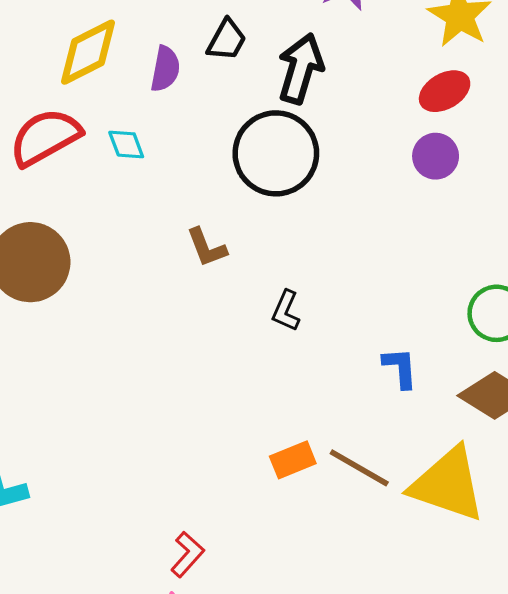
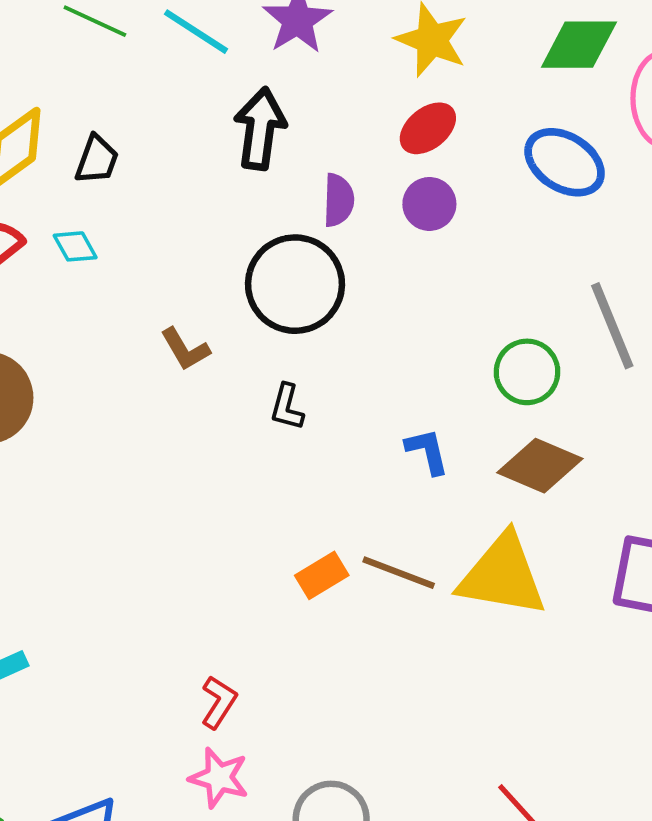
black trapezoid: (227, 40) -> (97, 160), moved
purple semicircle: (165, 69) -> (338, 200), moved
black circle: (276, 153) -> (295, 284), moved

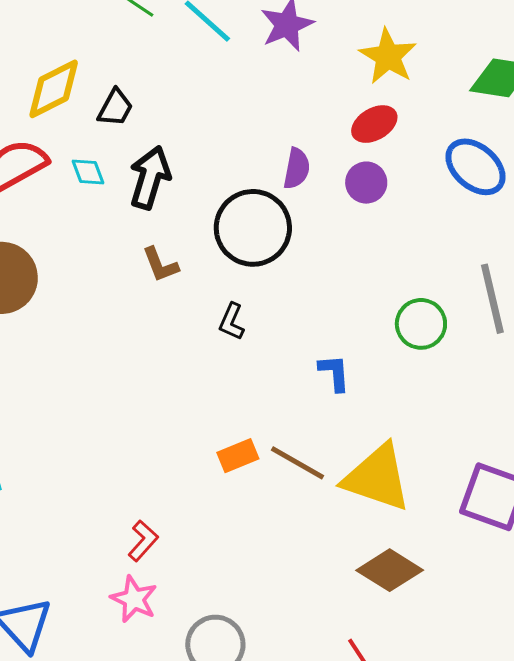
black arrow: (260, 129) -> (150, 178), moved
brown diamond: (540, 466) -> (390, 570), moved

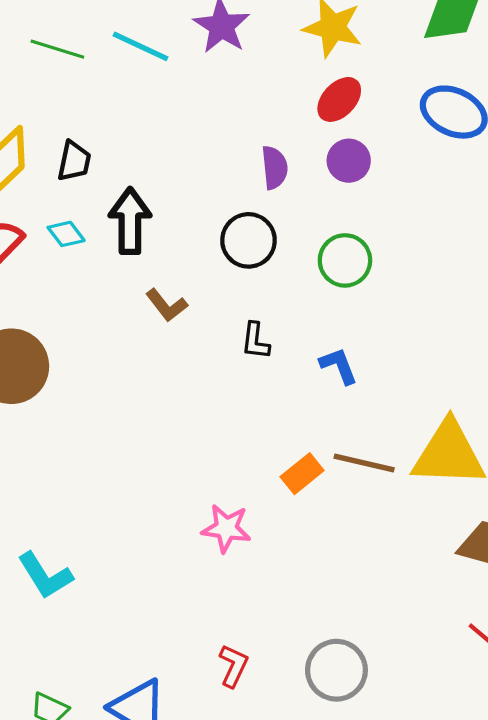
black circle: (253, 228) -> (249, 240), size x0.7
green circle: (421, 324) -> (345, 260), moved
blue L-shape: (334, 373) -> (339, 366), moved
red L-shape: (143, 541) -> (233, 666), moved
pink star: (134, 599) -> (226, 528), moved

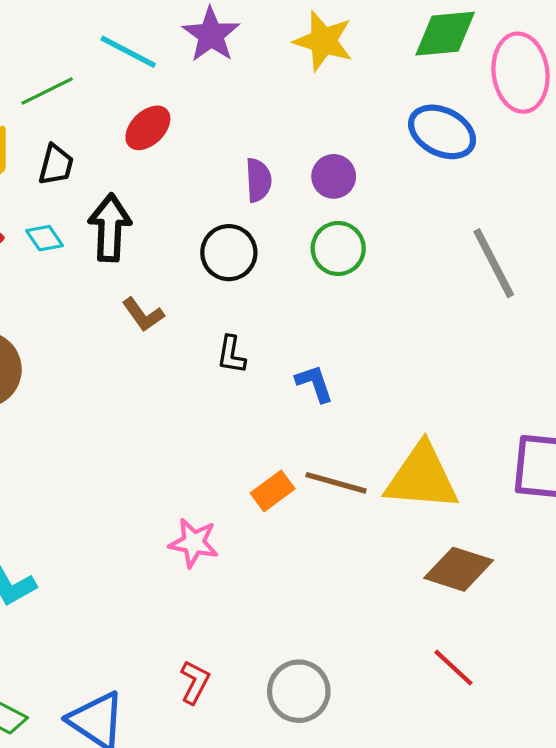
green line: (57, 49) -> (47, 91), moved, turned -46
red ellipse: (339, 99) -> (148, 128), moved
green circle: (345, 260) -> (338, 248), moved

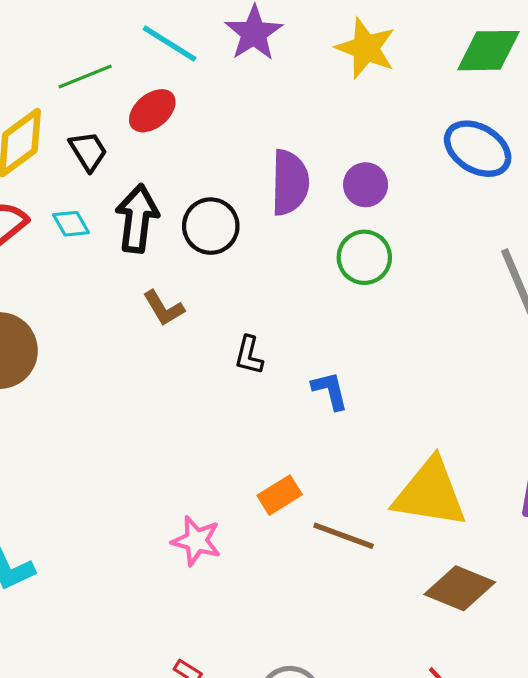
red ellipse: (148, 128) -> (152, 111), moved
black trapezoid: (56, 165) -> (88, 151), turned -51
purple semicircle: (258, 180) -> (290, 182), size x1.5
black circle: (229, 253) -> (211, 226), moved
brown line: (336, 483) -> (344, 536), moved

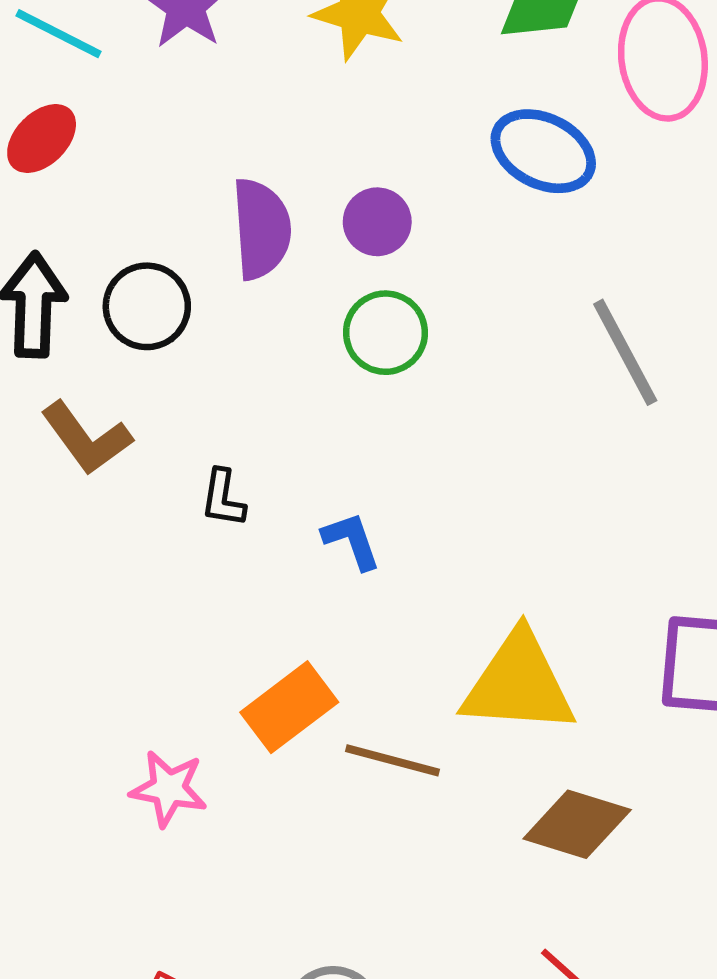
brown L-shape: (164, 308) -> (86, 438), size x1.4
orange rectangle: (280, 495) -> (289, 707), size x1.4

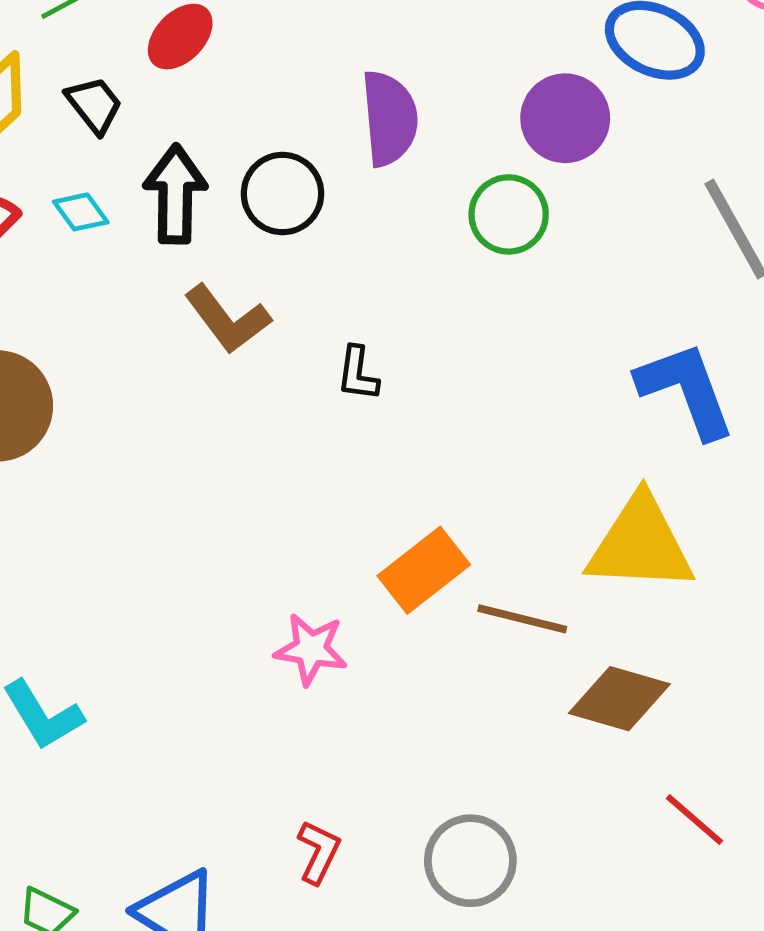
purple circle: (377, 222) -> (565, 118), moved, size x1.4
blue L-shape: (352, 541) -> (686, 390), moved, size x1.8
brown diamond: (577, 824) -> (619, 699), moved

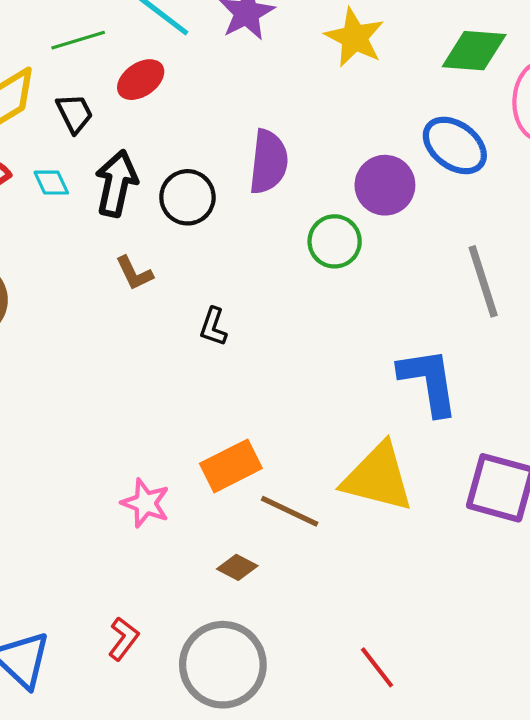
brown L-shape: (227, 319) -> (134, 273), size x0.7
brown diamond: (619, 699) -> (237, 567), moved, size x0.6
gray circle: (470, 861) -> (223, 665), size x1.4

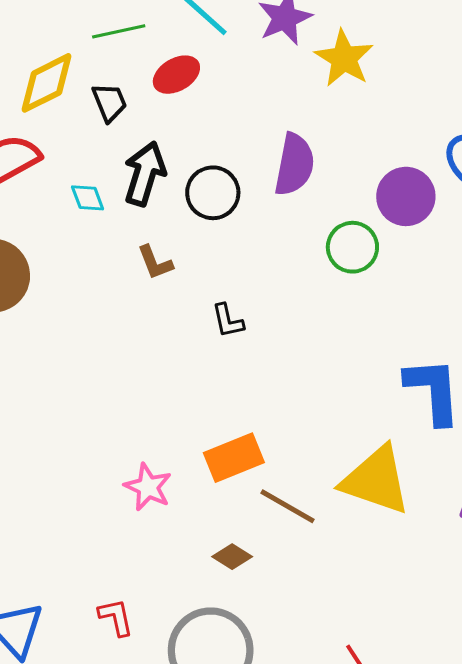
yellow star: (355, 37) -> (344, 58), moved
cyan diamond: (51, 183) -> (88, 198), moved
black L-shape: (213, 327) -> (228, 321), turned -36
red L-shape: (123, 639) -> (116, 617), turned -54

